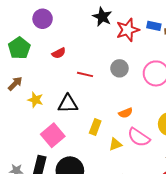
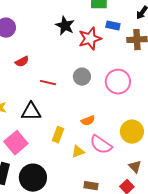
blue rectangle: (154, 26) -> (113, 26), moved

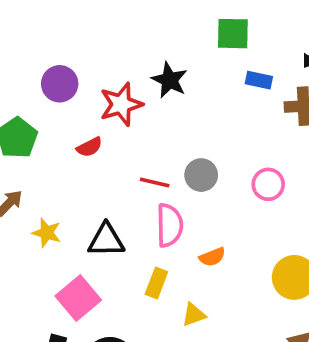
red star: (90, 39) -> (121, 104), moved
pink circle: (118, 82) -> (268, 184), size x0.7
red line: (48, 83) -> (155, 182), moved
pink semicircle: (101, 145) -> (170, 225), moved, turned -125

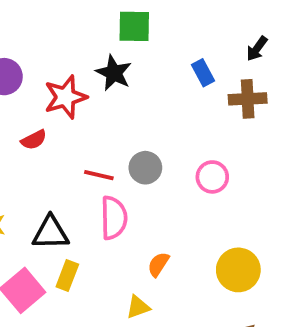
green square: (233, 34) -> (134, 26), moved
blue rectangle: (259, 80) -> (203, 73), turned 50
orange semicircle: (212, 257) -> (158, 264), moved, turned 145
yellow rectangle: (156, 283) -> (67, 275), moved

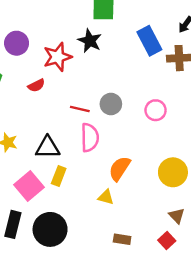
blue rectangle: (203, 73) -> (149, 41), size x1.6
orange semicircle: (158, 264) -> (120, 169), size x1.5
yellow triangle: (138, 307) -> (106, 197), turned 35

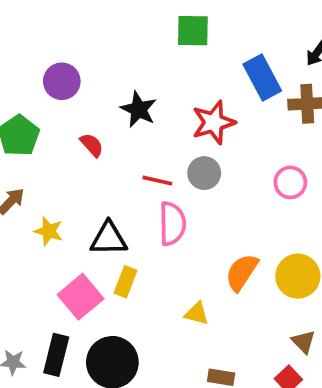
black star: (90, 41) -> (139, 109), moved
red star: (58, 57) -> (214, 122), moved
red semicircle: (36, 85) -> (92, 145), turned -105
pink circle: (156, 110) -> (290, 182), moved
orange semicircle: (120, 169) -> (242, 272), moved

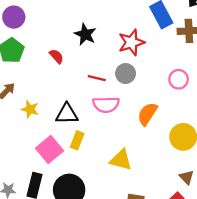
purple circle: (62, 81) -> (14, 17), moved
pink semicircle: (172, 224) -> (106, 105), turned 90
orange semicircle: (242, 272) -> (147, 114), moved
yellow triangle: (197, 314) -> (121, 160), size x1.5

